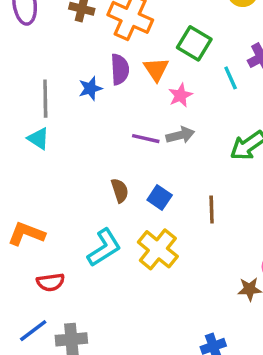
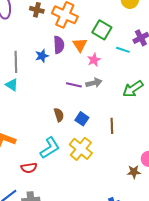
cyan line: (231, 78) -> (123, 50), turned -48
red semicircle: (51, 282) -> (29, 168), moved

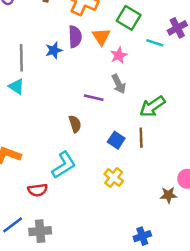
gray arrow: (94, 83) -> (119, 84), turned 77
purple line: (74, 85) -> (94, 98), moved
green arrow: (133, 89) -> (152, 106), moved
blue square: (82, 119) -> (116, 140), moved
yellow cross: (81, 149) -> (114, 178), moved, size x0.7

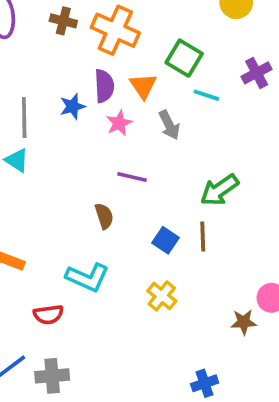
cyan line: (155, 43) -> (206, 95), moved
pink star: (119, 55) -> (119, 123), moved
gray arrow: (119, 84) -> (169, 125), moved
cyan L-shape: (64, 165) -> (87, 277), turned 56

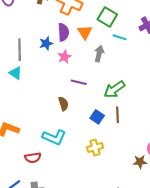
pink star: (119, 123) -> (64, 57), moved
gray arrow: (169, 125) -> (99, 54), turned -140
green arrow: (219, 190) -> (114, 89), moved
yellow cross: (162, 296) -> (95, 147), turned 35

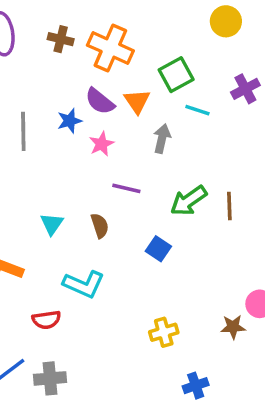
green square: (107, 17) -> (176, 75), turned 30
purple semicircle: (63, 32) -> (100, 101), turned 132
cyan triangle: (15, 73) -> (52, 224), moved, turned 32
brown line: (117, 115) -> (229, 206), moved
yellow cross: (95, 147) -> (164, 332), moved

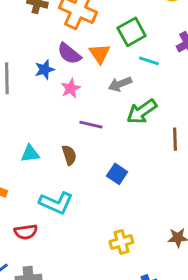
gray arrow: (162, 139) -> (120, 84), turned -125
green arrow: (189, 201) -> (142, 112), moved
cyan triangle: (52, 224) -> (30, 154), turned 48

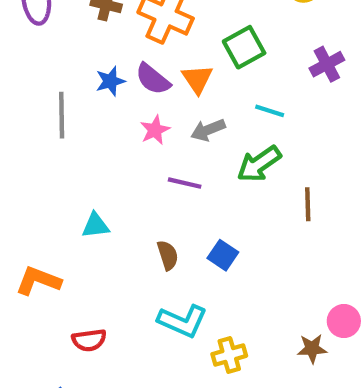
cyan line: (149, 61) -> (270, 111), moved
blue star: (45, 70) -> (110, 81), moved
gray arrow: (120, 84) -> (208, 130), moved
brown semicircle: (69, 155) -> (168, 255), moved
cyan L-shape: (56, 203) -> (183, 321), moved

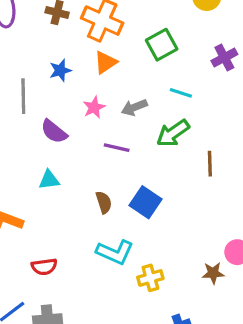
purple semicircle: (153, 79) -> (54, 132), moved
orange triangle: (197, 79) -> (105, 62), moved, turned 30
blue square: (223, 255) -> (146, 202), size x1.4

